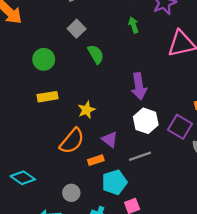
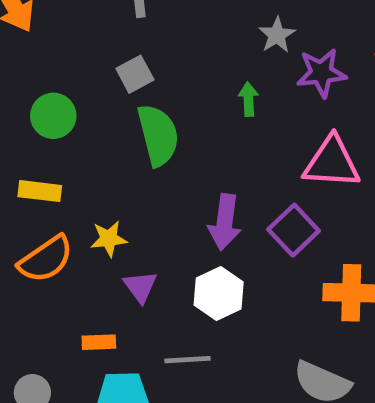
green semicircle: (96, 54) -> (158, 135), size x1.5
purple square: (180, 127) -> (294, 230), moved
purple triangle: (110, 139) -> (140, 287), moved
orange semicircle: (72, 141) -> (46, 259), moved

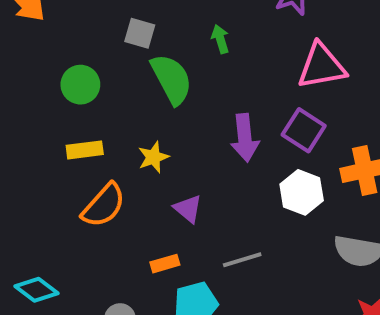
gray square: (135, 74) -> (140, 33), turned -32
green arrow: (248, 99) -> (220, 39), moved
yellow star: (109, 239) -> (153, 157), moved
white hexagon: (219, 293) -> (302, 192), moved

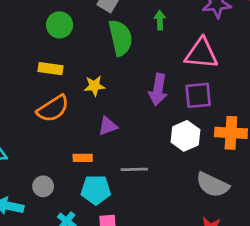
pink triangle: (322, 66) -> (201, 54), moved
purple square: (304, 130) -> (198, 95), turned 36
purple triangle: (188, 209) -> (108, 126), turned 45

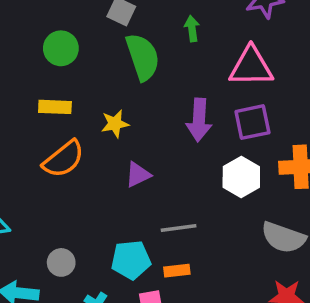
orange rectangle: (83, 158) -> (177, 271), moved

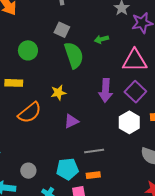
green arrow: (192, 29) -> (101, 39), turned -96
yellow rectangle: (55, 107) -> (14, 83), moved
purple square: (252, 122) -> (135, 92), turned -35

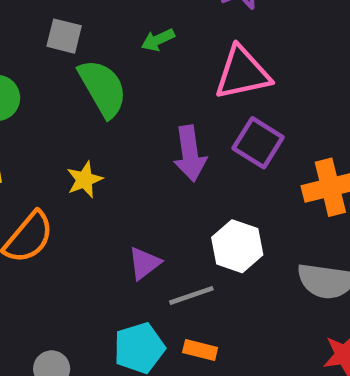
purple triangle: (71, 121) -> (144, 263), moved
white hexagon: (129, 122) -> (237, 246), moved
orange rectangle: (93, 175) -> (200, 350), turned 32

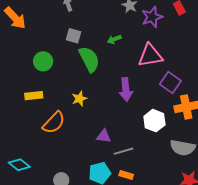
purple square: (258, 143) -> (170, 83), moved
white hexagon: (237, 246) -> (154, 121), moved
purple triangle: (144, 263) -> (104, 136), turned 42

